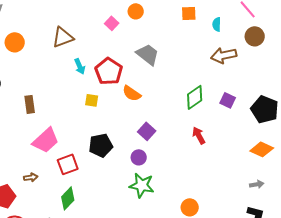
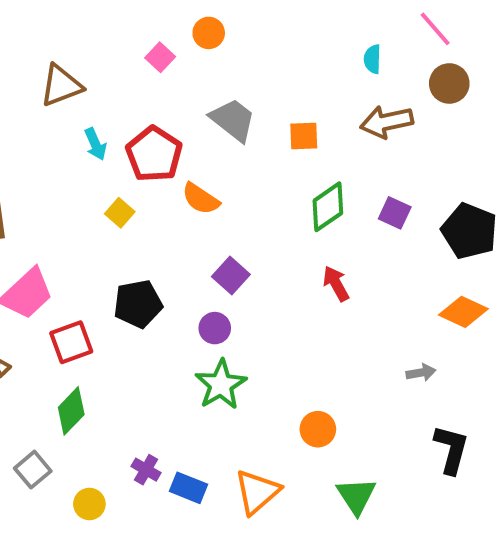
orange square: (189, 13) -> (304, 136), moved
yellow square: (92, 100) -> (120, 213), turned 32
gray arrow: (257, 184) -> (421, 373), moved
green star: (142, 185) -> (221, 385), turned 30

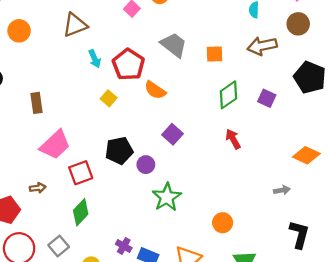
black pentagon: (469, 231) -> (310, 77), moved
purple circle: (215, 328) -> (146, 165), moved

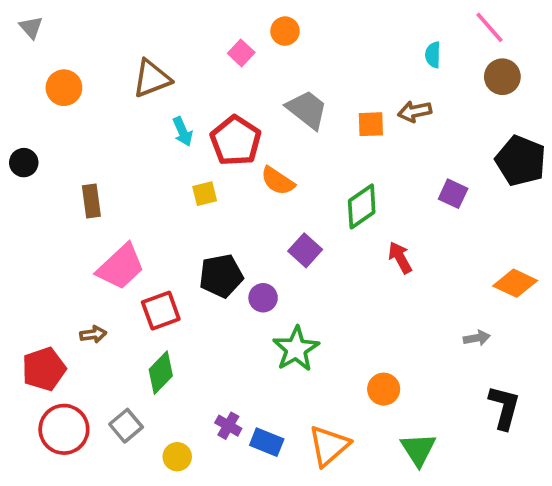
brown arrow: (262, 46) -> (415, 111), moved, size x0.7
green diamond: (228, 95) -> (362, 206), moved
yellow square: (109, 98) -> (205, 194), turned 35

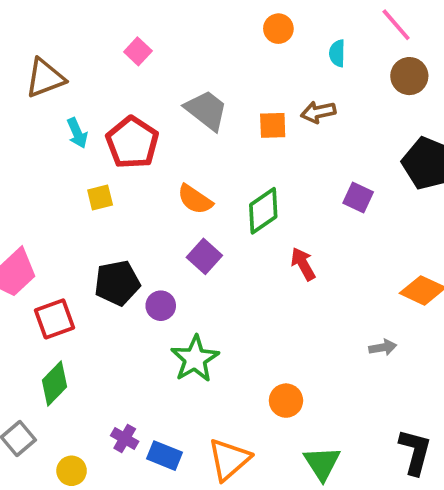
orange circle: (285, 31) -> (278, 29), moved
orange semicircle: (278, 181) -> (195, 199), moved
black L-shape: (504, 407) -> (415, 452), moved

